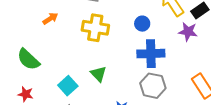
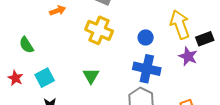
green semicircle: (28, 59) -> (26, 45), size x0.7
cyan square: (68, 86) -> (45, 78), moved

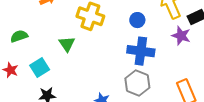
green semicircle: (26, 45) -> (19, 36), turned 108
green triangle: (91, 76) -> (67, 44), moved

